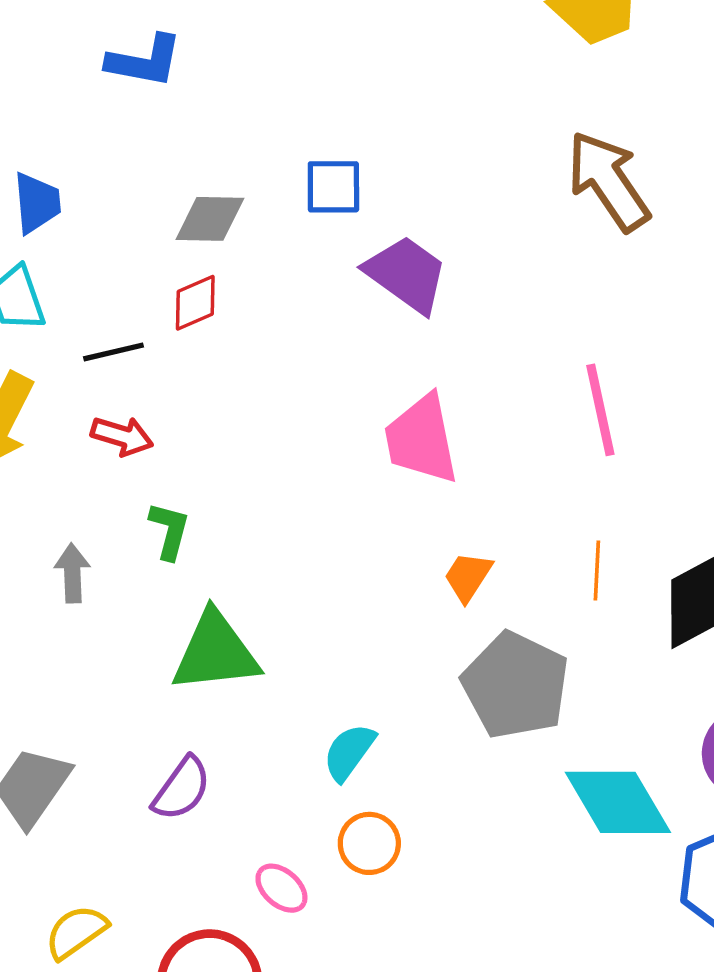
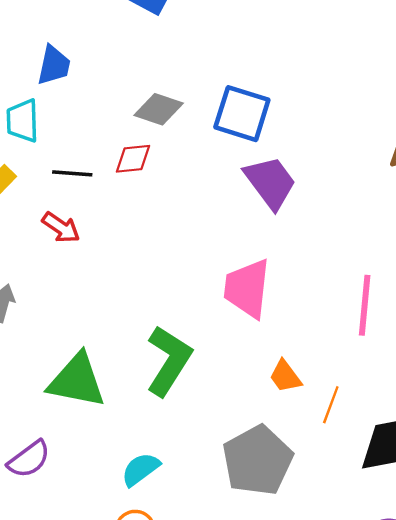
blue square: (333, 187) -> (242, 114), size x1.4
green L-shape: (169, 531) -> (169, 361), moved, size x1.8
orange trapezoid: (468, 577) -> (285, 376), moved, turned -87

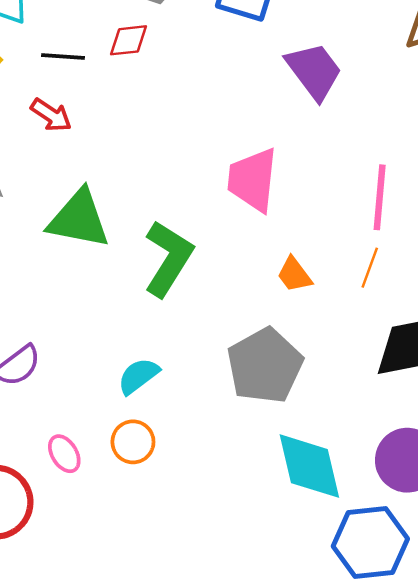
purple trapezoid: (270, 182) -> (314, 71), moved
green triangle: (77, 381) -> (79, 219), moved
orange line: (331, 405) -> (370, 268), moved

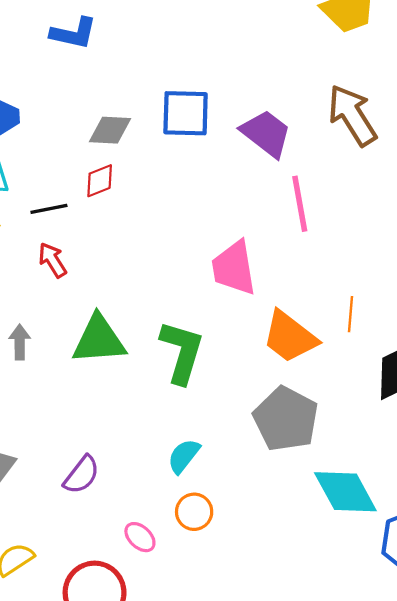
purple trapezoid: (314, 71) -> (266, 133), moved
red arrow: (51, 115) -> (52, 260), turned -141
pink line: (380, 197) -> (300, 204), moved
orange trapezoid: (294, 275) -> (290, 337), size x1.8

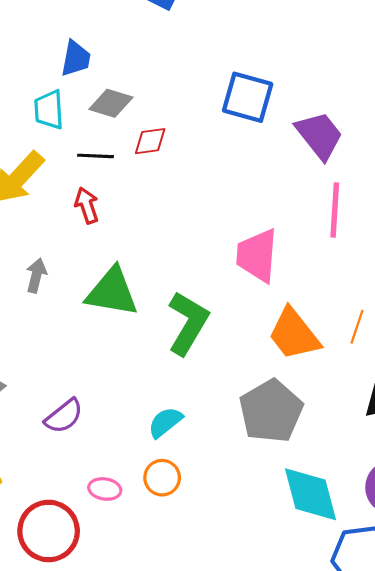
gray diamond: (110, 130) -> (111, 103), moved
pink ellipse: (140, 537) -> (105, 489), turned -48

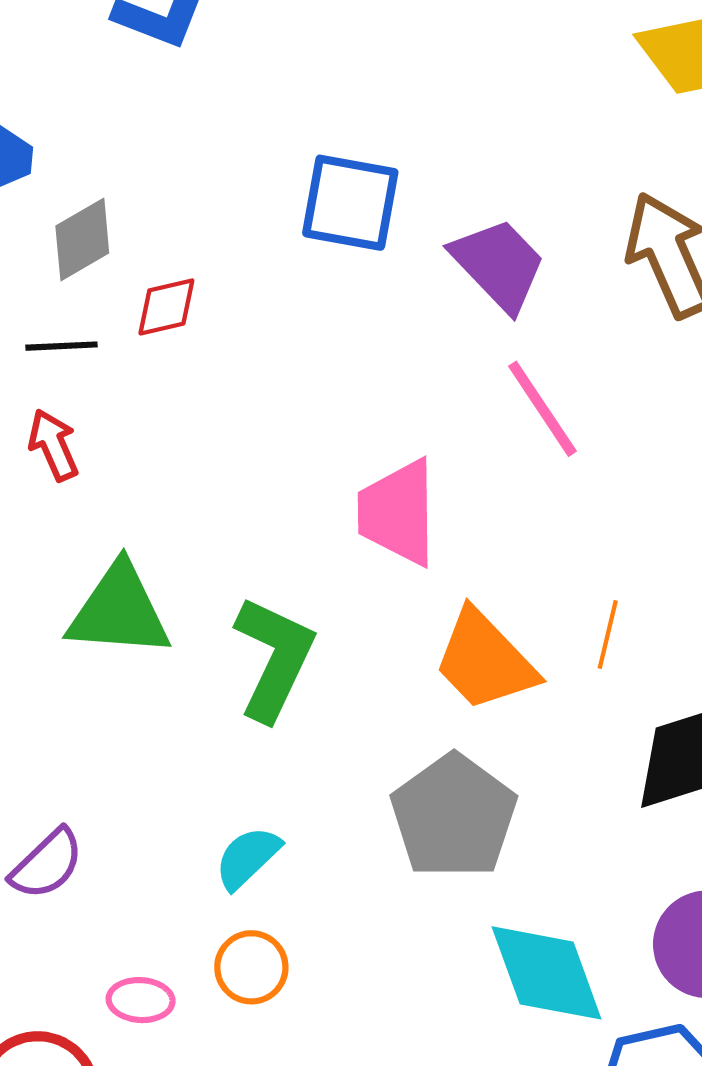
gray diamond: (111, 103) -> (82, 240), turned -42
pink line: (335, 210) -> (542, 409), turned -32

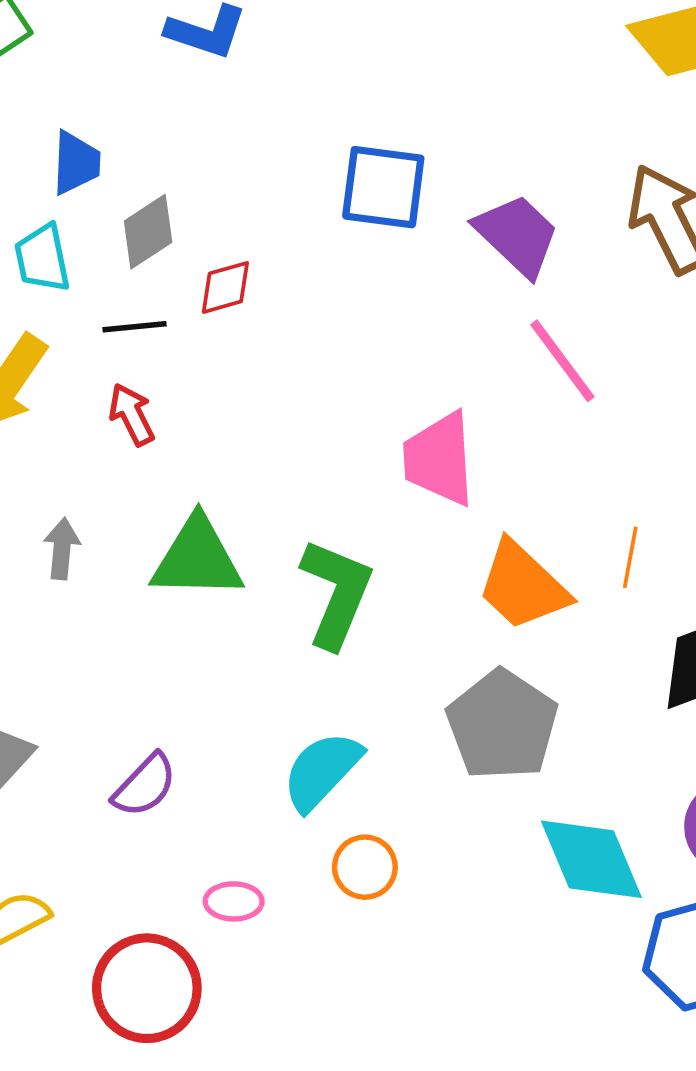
cyan semicircle: (248, 858) -> (322, 771), size x1.4
orange circle: (251, 967) -> (365, 867), moved

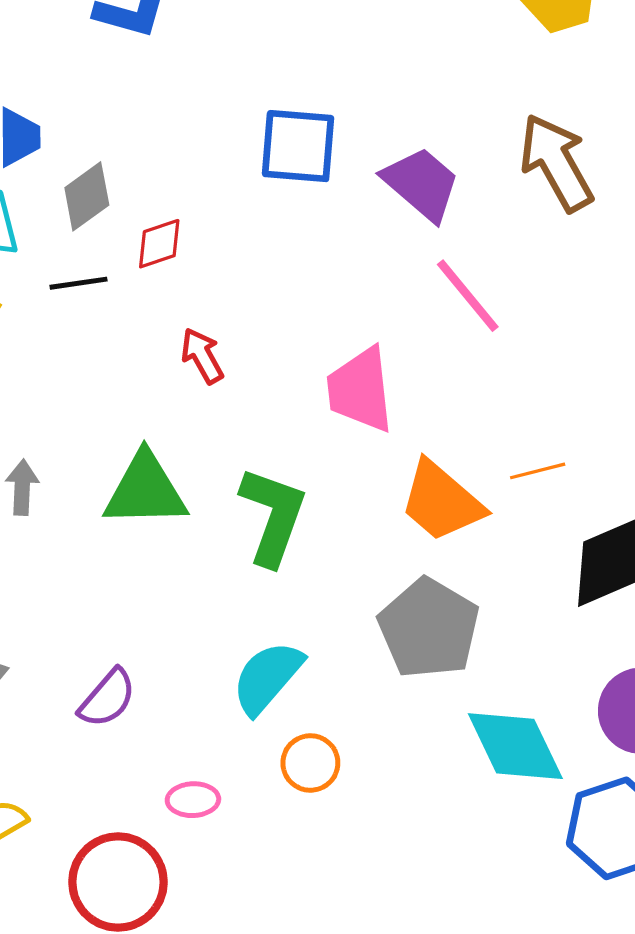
red arrow: (132, 415) -> (202, 356), moved
orange line: (630, 557) -> (538, 471), turned 68

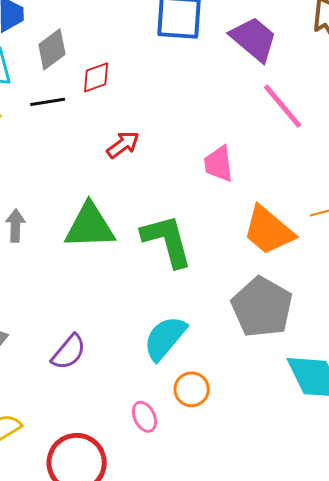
red arrow: (202, 356) -> (123, 145), turned 84
pink trapezoid: (360, 390) -> (219, 164), size x0.7
green L-shape: (273, 516) -> (167, 241), turned -34
pink ellipse: (193, 800) -> (144, 417), moved, turned 68

